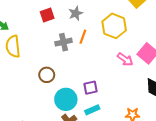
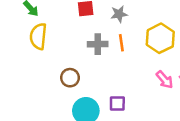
orange line: (83, 37) -> (121, 43), turned -40

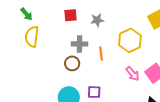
orange line: (121, 43) -> (101, 53), moved
brown circle: (70, 78) -> (72, 63), moved

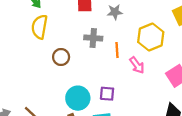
brown circle: (72, 63) -> (61, 57), moved
pink arrow: (133, 74) -> (137, 65), moved

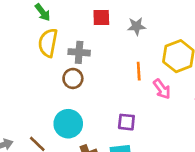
gray cross: (93, 38) -> (79, 52), moved
cyan circle: (78, 98) -> (68, 124), moved

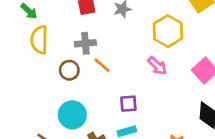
gray cross: (79, 52) -> (85, 43), moved
orange line: (139, 71) -> (102, 65), moved, turned -36

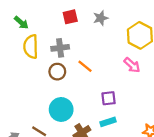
gray cross: (85, 43) -> (60, 48), moved

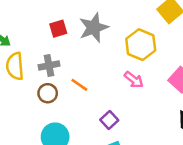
gray star: (101, 18) -> (94, 28), size x1.6
purple square: (109, 98) -> (109, 120), turned -32

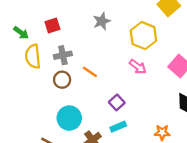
gray star: (94, 28) -> (102, 21), size x0.7
red square: (58, 29) -> (52, 25), moved

